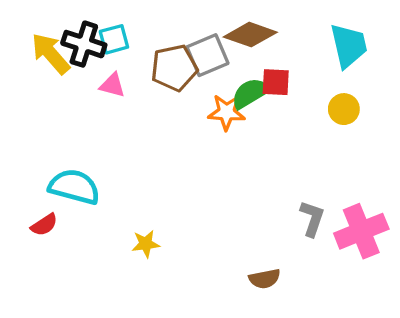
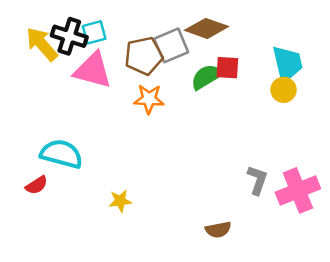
cyan trapezoid: (349, 46) -> (287, 64), moved
pink triangle: (112, 85) -> (93, 70), size x1.8
orange star: (227, 112) -> (149, 99), moved

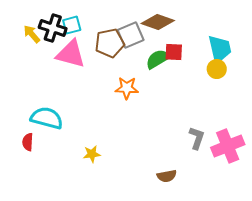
yellow arrow: (42, 44) -> (32, 34), size x0.7
orange star: (149, 99) -> (127, 88), moved
red semicircle: (37, 185) -> (28, 142), turned 126

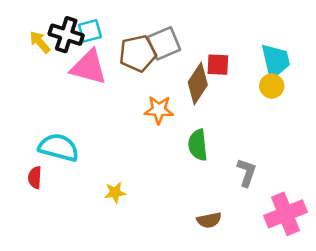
brown diamond: (158, 22) -> (198, 84), moved, turned -76
green semicircle: (158, 59) -> (198, 145), moved, turned -65
pink cross: (228, 146) -> (286, 214), moved

